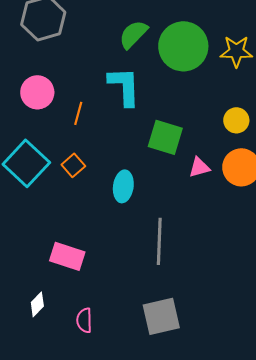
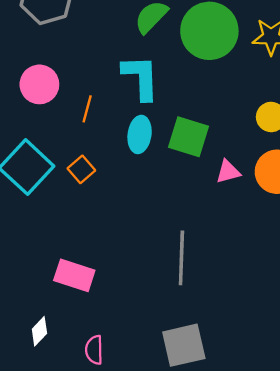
cyan ellipse: (123, 186) -> (140, 134), moved

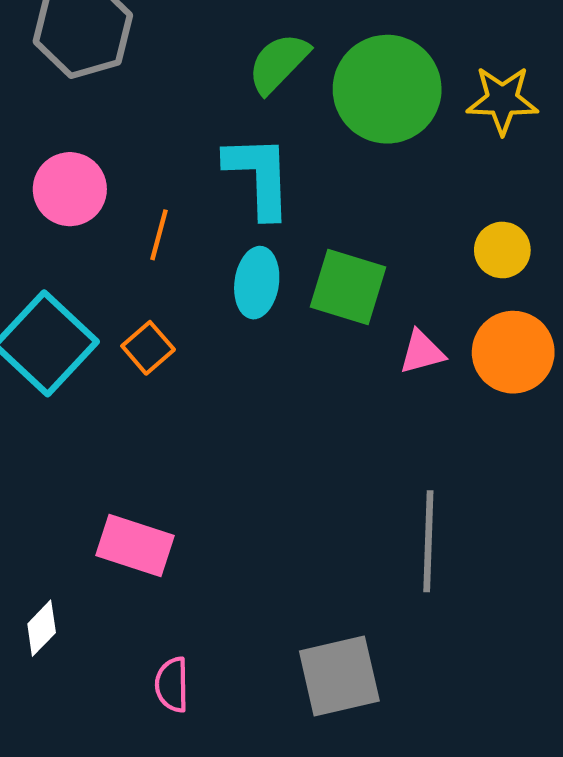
gray line: (181, 258) -> (428, 541), moved
white diamond: (39, 331) -> (42, 628), moved

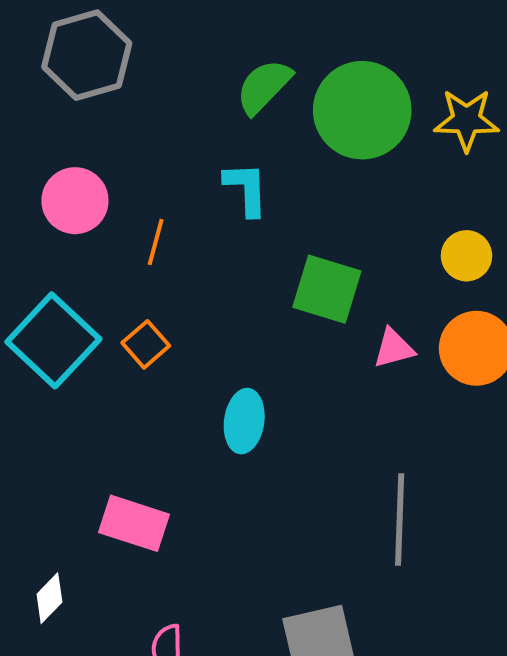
cyan L-shape: (259, 176) -> (246, 189), size x0.7
cyan ellipse: (257, 283) -> (244, 421), moved

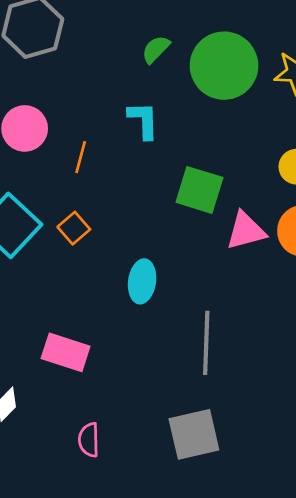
green semicircle: (264, 87) -> (156, 49), size x0.7
pink triangle: (394, 348) -> (246, 231), size x1.4
gray line: (400, 519) -> (206, 343), moved

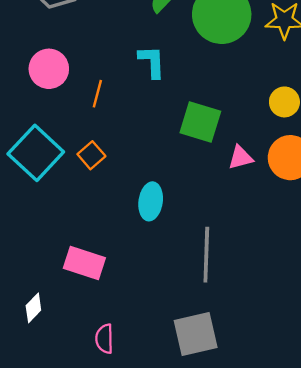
pink triangle: (246, 231) -> (241, 158), size x0.7

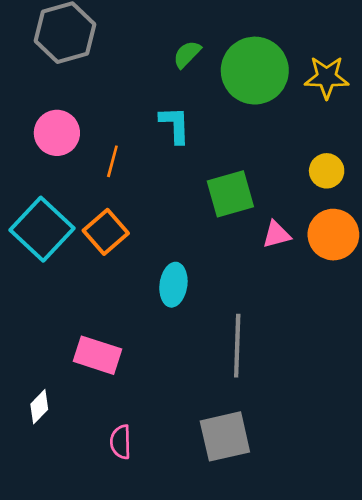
green square: (200, 122) -> (230, 194), turned -33
orange square: (91, 155) -> (106, 232), size x1.4

